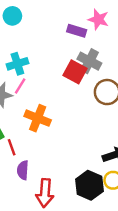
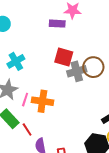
gray cross: (89, 61) -> (77, 71), moved, turned -30
pink line: (20, 86) -> (25, 100), moved

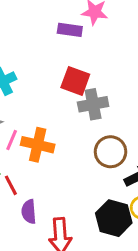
brown circle: (93, 67) -> (110, 152), moved

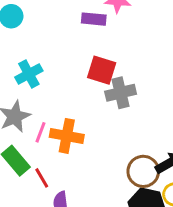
brown circle: (110, 152) -> (143, 171), moved

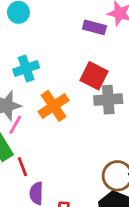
pink line: (40, 132) -> (15, 125), moved
orange cross: (67, 136) -> (54, 106), moved, turned 36

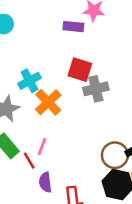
cyan cross: (26, 68) -> (29, 81), moved
pink line: (15, 125) -> (42, 147), moved

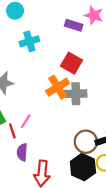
cyan cross: (29, 81) -> (29, 41), moved
gray cross: (96, 89) -> (76, 94), moved
orange cross: (48, 102) -> (58, 87), moved

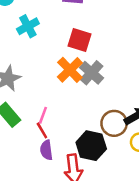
gray cross: (76, 94) -> (92, 73), turned -35
red line: (12, 131) -> (42, 130), moved
black hexagon: (83, 167) -> (91, 146), moved

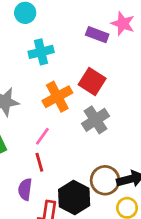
orange cross: (70, 70) -> (57, 97), moved
pink line: (43, 115) -> (42, 136), moved
red line: (42, 130) -> (39, 162), moved

